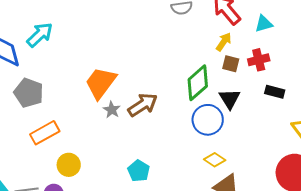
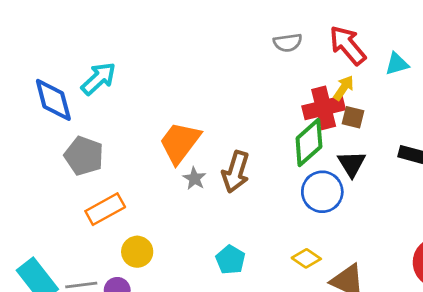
red cross: (259, 60) -> (324, 108), moved, size x1.4
brown arrow: (143, 105) -> (236, 172), turned 140
yellow diamond: (215, 160) -> (306, 258), moved

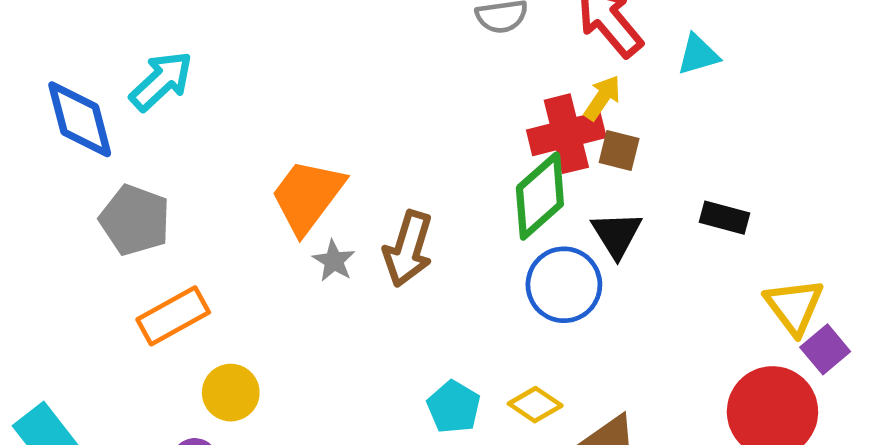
cyan pentagon: (230, 260) -> (454, 407), moved

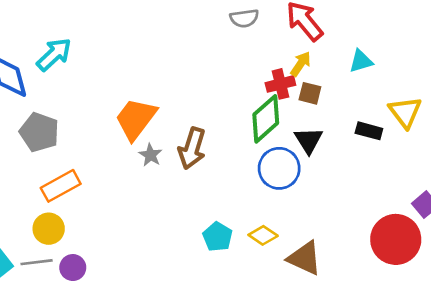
cyan triangle: (698, 55) -> (361, 61), moved
red cross: (566, 134) -> (280, 84), size x0.7
yellow triangle: (794, 306) -> (405, 112), moved
yellow circle: (231, 393) -> (49, 229), moved

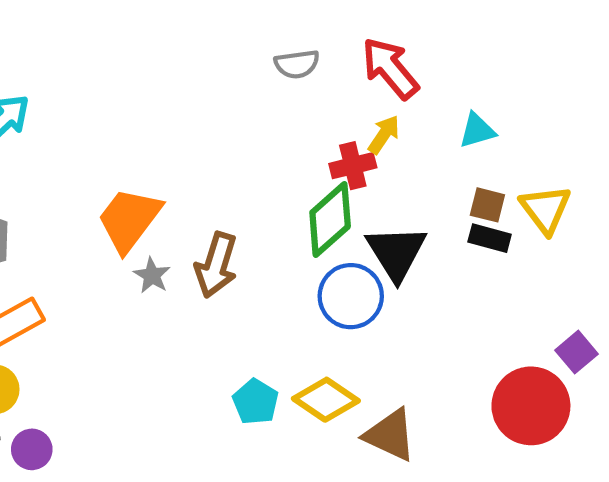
brown square: (310, 93) -> (487, 205), moved
black triangle: (309, 140) -> (396, 253), size x1.4
yellow diamond: (263, 235) -> (326, 400), size x1.4

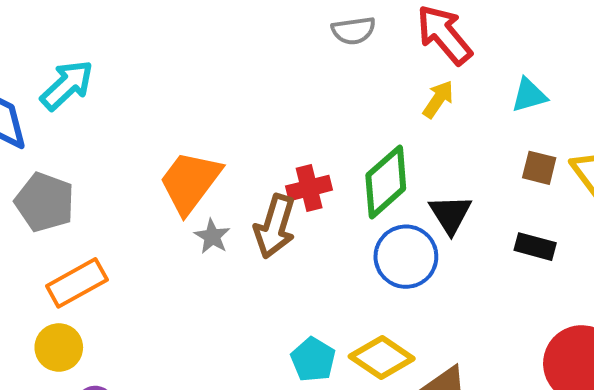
red cross: (353, 166) -> (309, 188), moved
black rectangle: (490, 238) -> (535, 247), moved
black triangle: (396, 253) -> (450, 214), size x0.7

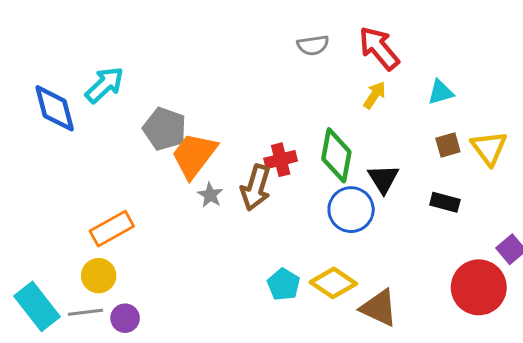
brown square: (539, 168) -> (448, 145), turned -30
green diamond: (386, 182) -> (336, 155), turned -38
gray pentagon: (45, 202) -> (165, 129), moved

